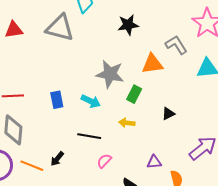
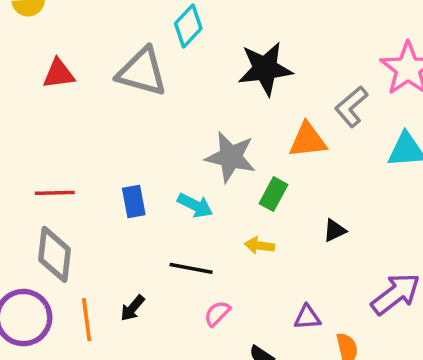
black star: (128, 25) -> (265, 69), size x1.4
gray L-shape: (176, 45) -> (351, 107), turned -100
orange line: (32, 166) -> (87, 320), turned 60

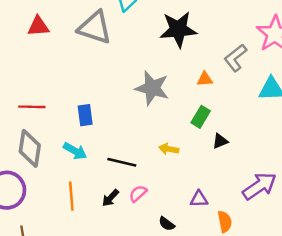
orange triangle: (308, 140) -> (205, 79), size x0.6
green rectangle: (274, 194) -> (201, 117), moved
cyan arrow: (195, 205) -> (75, 151), moved
black arrow: (133, 308) -> (110, 198), moved
orange line: (87, 320) -> (71, 196), moved

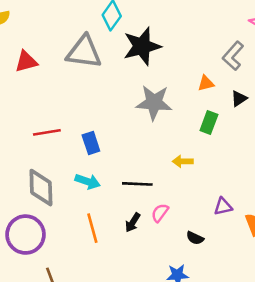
black star: (178, 29) -> (142, 46), moved
red line: (32, 107) -> (47, 132), moved
black triangle: (220, 141) -> (239, 99), moved

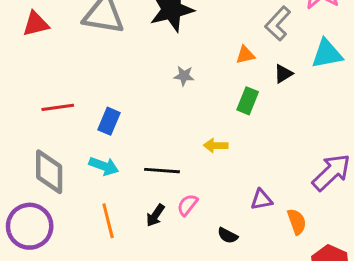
gray star: (154, 103) -> (184, 76), size x0.5
blue rectangle: (91, 143) -> (109, 121), turned 40

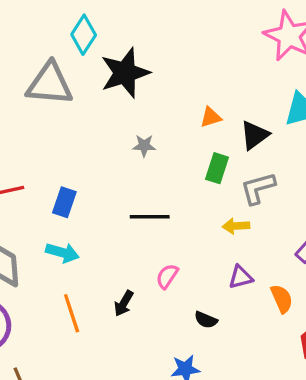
gray L-shape: (278, 24) -> (258, 188), moved, turned 36
black triangle: (283, 74) -> (255, 135), size x1.4
yellow arrow: (216, 146) -> (236, 226), moved
black line: (162, 171) -> (150, 217), moved
pink semicircle: (187, 205) -> (167, 276), moved

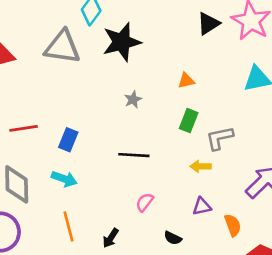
black triangle: (255, 135) -> (208, 24), moved
gray star: (144, 146) -> (133, 99), turned -30
black arrow: (124, 303) -> (111, 238), moved

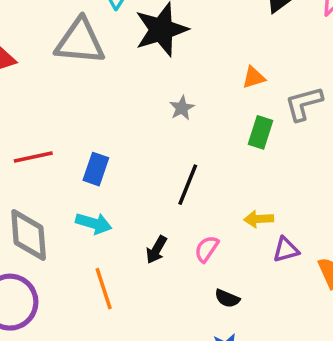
gray L-shape: (219, 138) -> (304, 104), moved
black line: (134, 155) -> (188, 185), turned -68
yellow arrow: (201, 166) -> (259, 219), moved
black arrow: (111, 238) -> (156, 250), moved
black semicircle: (173, 238) -> (227, 298), moved

